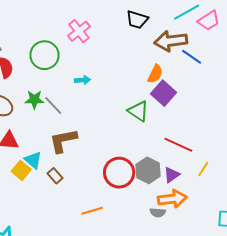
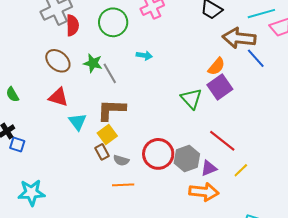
yellow square: (21, 170) -> (107, 134), moved
brown rectangle: (55, 176) -> (102, 152), moved
gray semicircle: (158, 213) -> (121, 160), moved

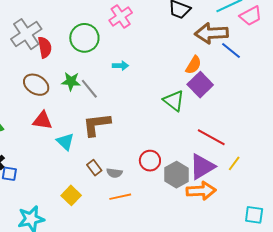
yellow square: (107, 134) -> (71, 195), moved
red circle: (158, 154) -> (150, 161), size x0.7
gray hexagon: (187, 158) -> (177, 175), moved
purple triangle: (209, 168) -> (202, 167), size x1.6

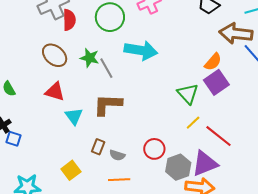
cyan arrow: (120, 66) -> (141, 50), size x2.0
yellow line: (234, 163) -> (193, 123), moved
brown rectangle: (94, 168) -> (98, 147), turned 49

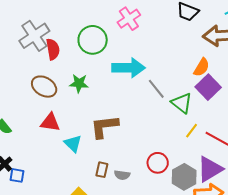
gray line: (106, 68) -> (156, 89), moved

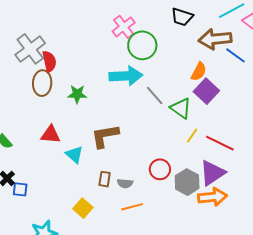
green circle: (93, 40) -> (142, 45), moved
brown ellipse: (44, 87) -> (42, 83), moved, turned 65

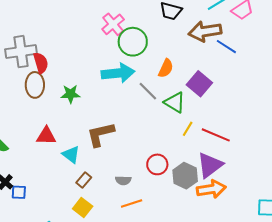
gray cross: (30, 49) -> (21, 52), turned 32
orange semicircle: (199, 72) -> (166, 68), moved
brown rectangle: (105, 179) -> (84, 180), moved, turned 35

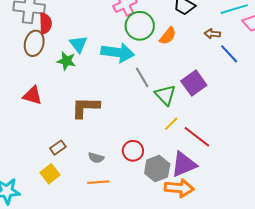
brown arrow: (205, 31) -> (212, 34), size x0.5
orange semicircle: (166, 68) -> (168, 36), moved
cyan triangle: (71, 155) -> (78, 44), moved

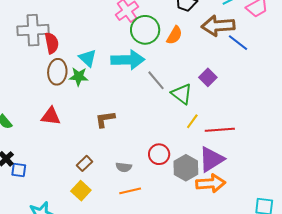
brown arrow: (212, 34) -> (218, 26), size x2.0
brown ellipse: (34, 43) -> (57, 72), moved
purple square: (194, 83) -> (208, 77), size x0.7
brown L-shape: (85, 107) -> (105, 119), size x0.7
red line: (197, 137) -> (220, 130), turned -32

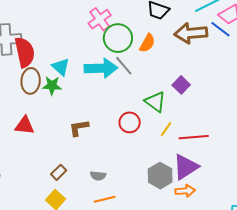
red semicircle: (52, 43) -> (25, 52), size x1.4
blue line: (238, 43) -> (221, 29), moved
gray line: (156, 80) -> (124, 66), moved
red circle: (159, 154) -> (130, 122), moved
orange arrow: (211, 183) -> (185, 191), size x0.7

